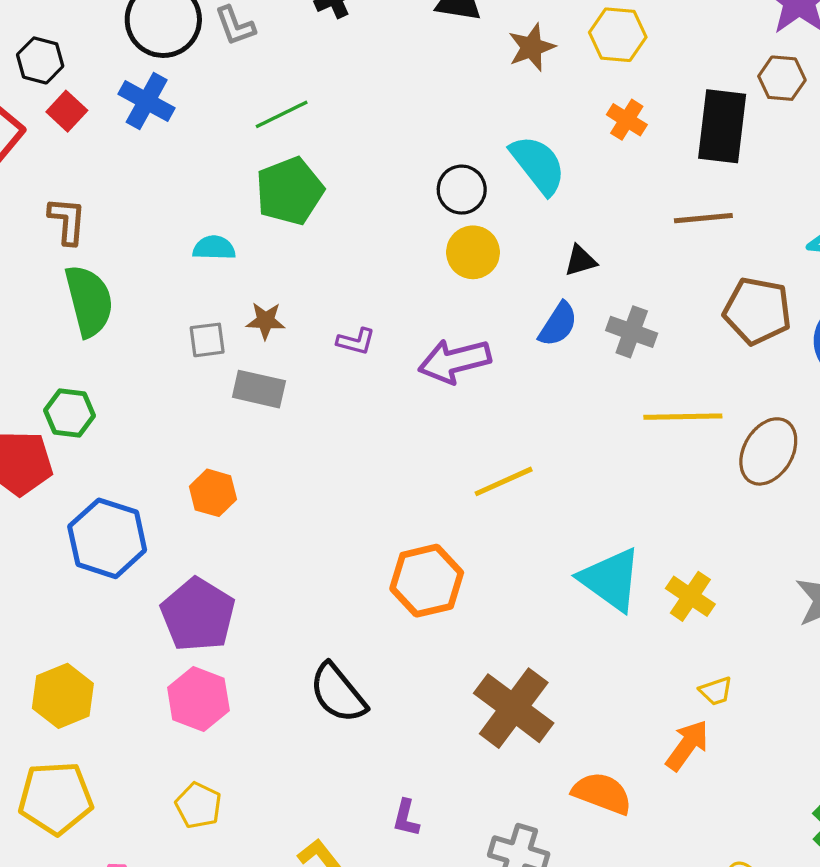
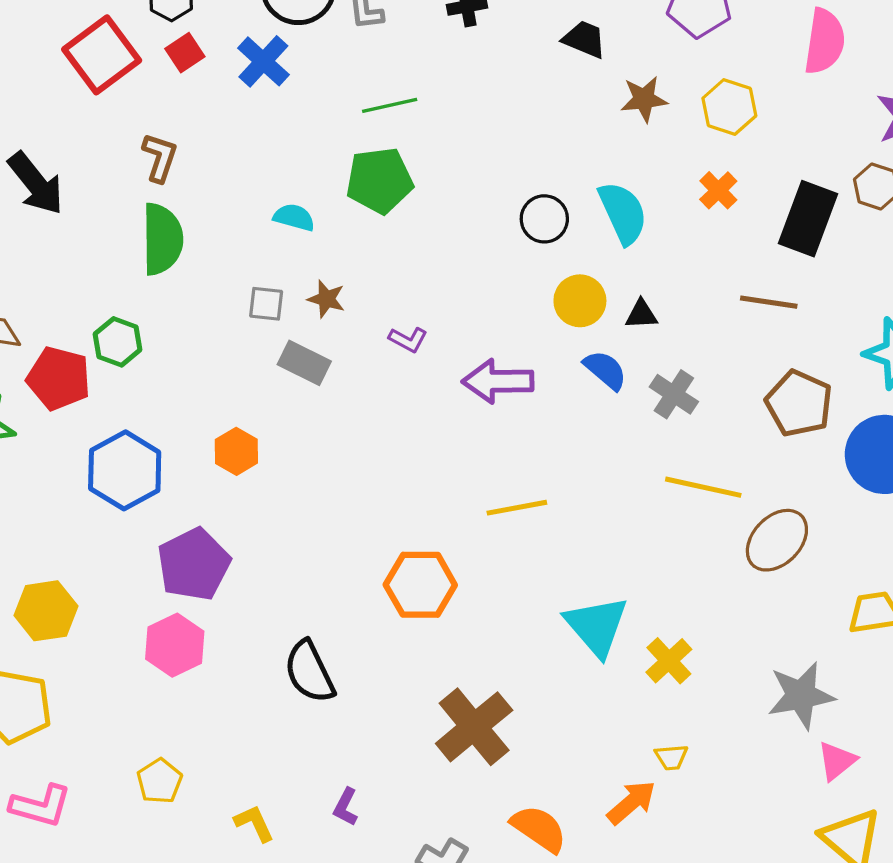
yellow circle: (473, 252) -> (580, 301), moved
blue semicircle: (558, 324) -> (605, 370), turned -96
yellow pentagon: (198, 805) -> (160, 781), moved

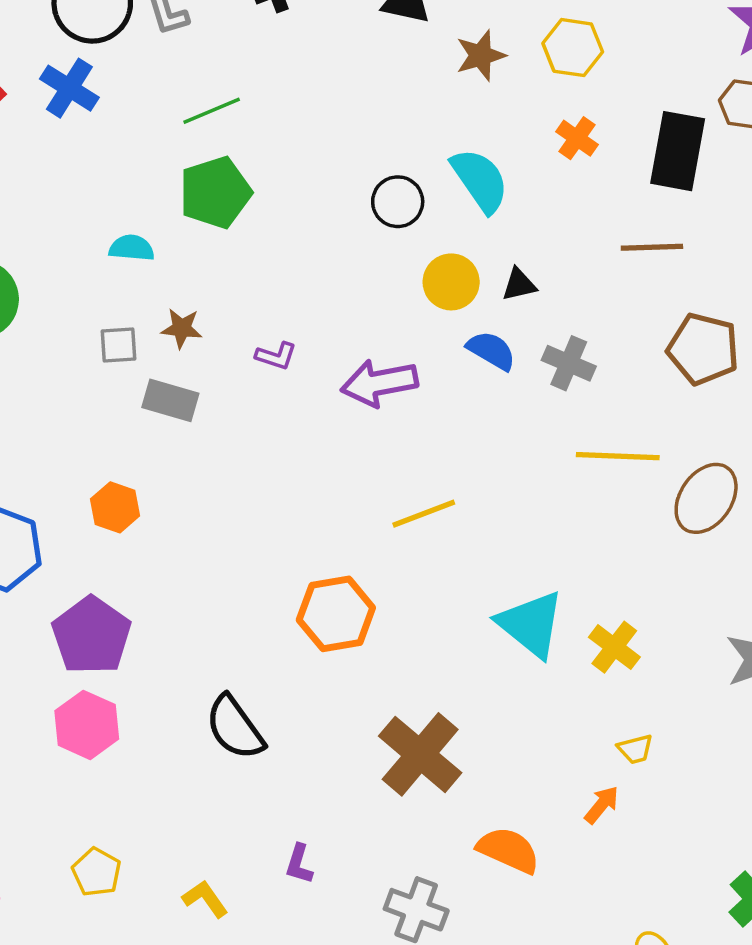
orange arrow: (631, 802) -> (602, 805), size x0.7

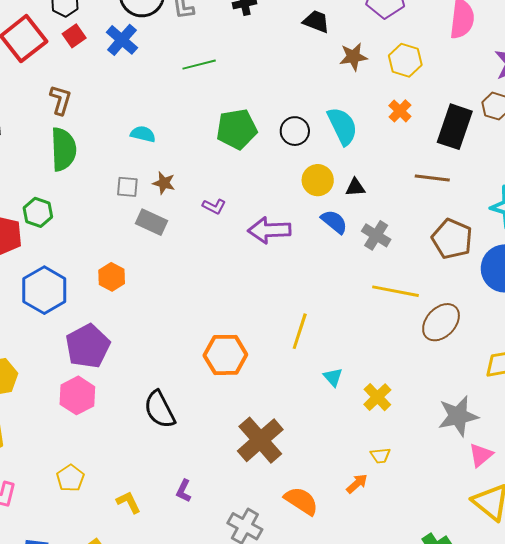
green pentagon: (215, 192) -> (237, 129), moved
yellow line: (424, 514) -> (300, 331), moved, turned -60
cyan triangle: (531, 624) -> (333, 377), size x0.5

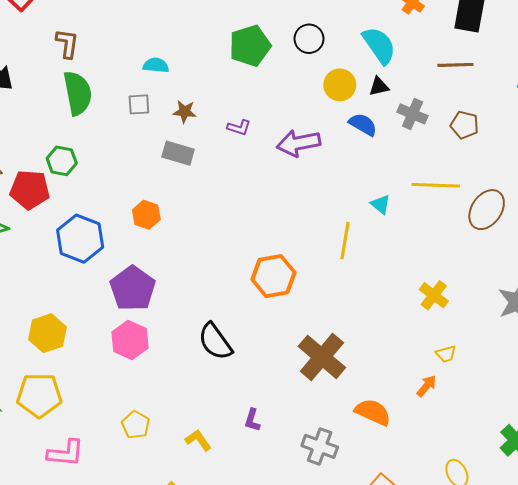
cyan semicircle: (342, 126) -> (379, 45), moved
gray square: (127, 187) -> (139, 104), moved
gray cross: (376, 235) -> (413, 114), moved
brown pentagon: (452, 239) -> (465, 125), moved, size x0.7
cyan triangle: (333, 377) -> (381, 204), moved

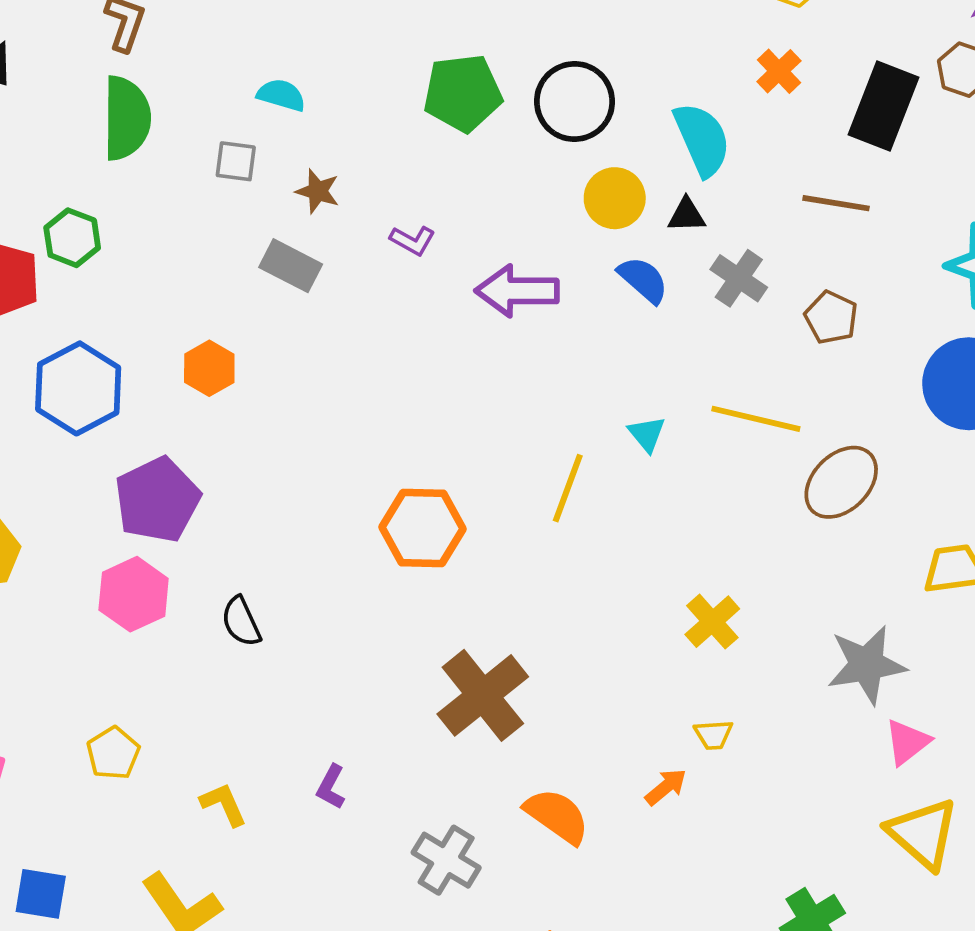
black circle: (309, 39) -> (574, 102), size x1.4
black semicircle: (215, 342) -> (241, 622), moved, size x0.7

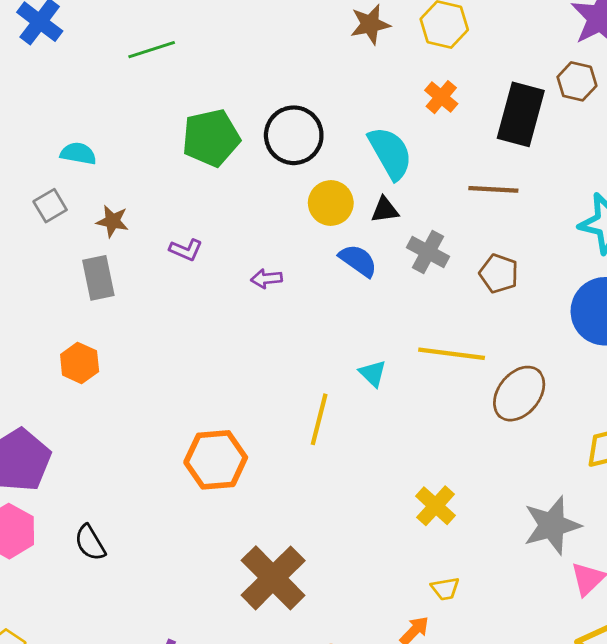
gray square: (236, 161) -> (50, 206), turned -32
gray rectangle: (291, 266) -> (98, 278), turned 57
purple arrow: (517, 291) -> (267, 279), size x0.5
orange hexagon: (209, 368) -> (80, 363), moved

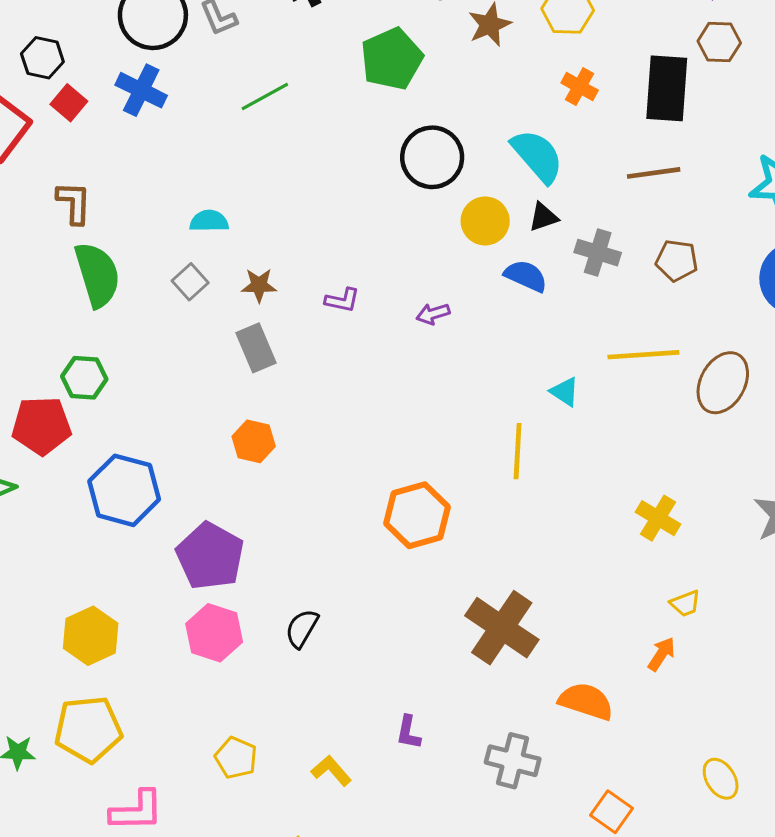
green pentagon: (211, 138) -> (392, 59), moved
black semicircle: (90, 543) -> (302, 628), turned 72

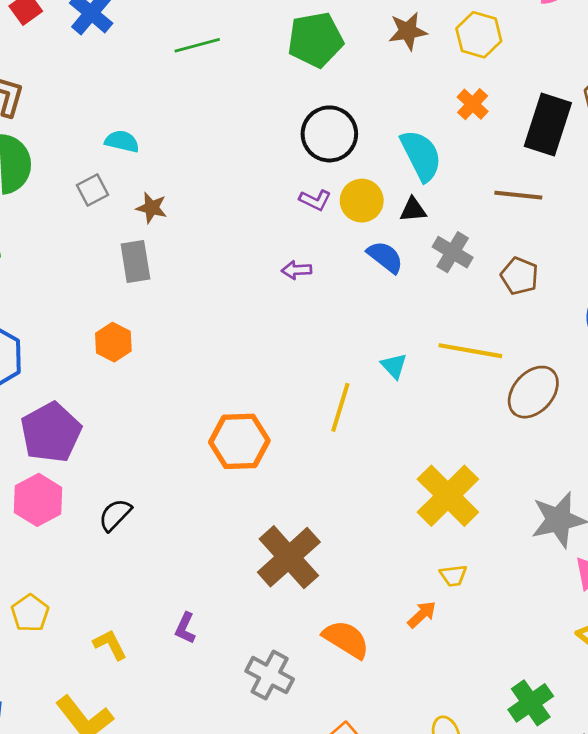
purple L-shape: (342, 300) -> (315, 200), moved
yellow cross: (658, 518) -> (448, 496), size x1.6

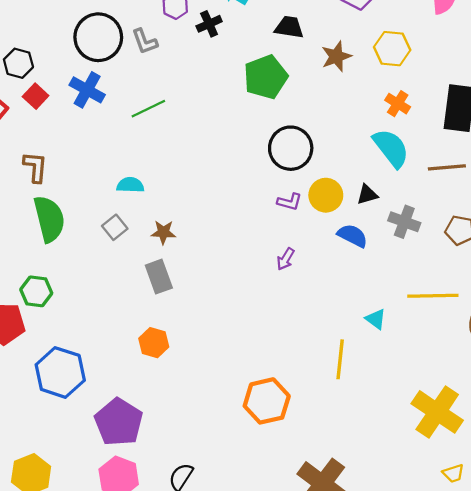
green line: (197, 45) -> (148, 109), moved
cyan semicircle: (421, 155) -> (391, 148), moved
purple arrow: (297, 270) -> (286, 259), turned -45

